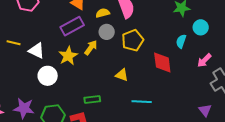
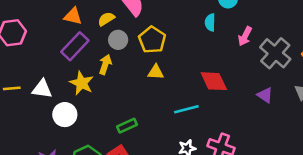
red diamond: (162, 63) -> (214, 81), moved
yellow triangle: (122, 75) -> (156, 72), moved

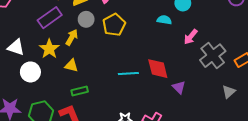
cyan semicircle: (210, 22) -> (164, 20), turned 88
yellow triangle: (156, 72) -> (71, 66), moved
purple triangle: (265, 95) -> (179, 87), moved
cyan line: (186, 109) -> (128, 73), moved

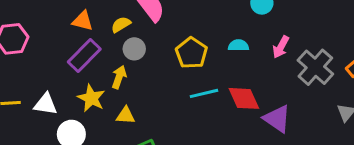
cyan semicircle: (164, 20) -> (238, 45), moved
yellow pentagon: (114, 25) -> (191, 53), moved
cyan line: (128, 73) -> (204, 93), moved
purple triangle: (179, 87) -> (277, 119), size x1.5

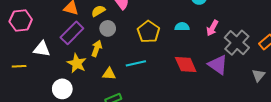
cyan line: (204, 93) -> (136, 63), moved
white triangle: (46, 104) -> (42, 49), moved
yellow triangle: (126, 115) -> (109, 74), moved
purple triangle: (277, 119) -> (218, 65), moved

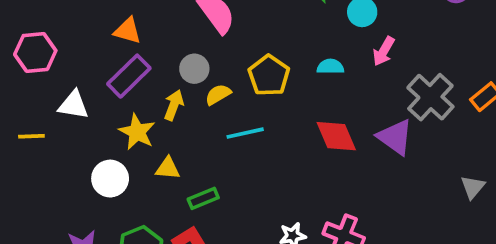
yellow semicircle: (98, 11) -> (218, 94), moved
pink arrow: (212, 28) -> (384, 51), moved
yellow triangle: (109, 74) -> (168, 168), moved
gray triangle: (258, 75) -> (473, 187), moved

